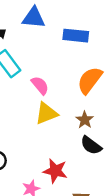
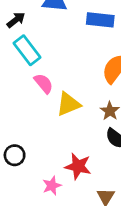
pink semicircle: (40, 85) -> (44, 83), moved

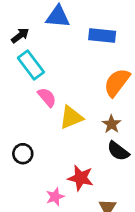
black circle: (15, 155) -> (23, 154), moved

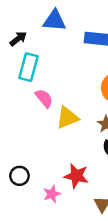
cyan rectangle: (31, 65) -> (29, 67), turned 52
black circle: (23, 154) -> (19, 176), moved

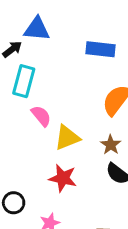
blue triangle: (54, 21) -> (37, 29), moved
red star: (76, 176) -> (63, 178), moved

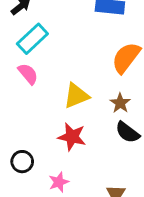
cyan rectangle: (24, 81) -> (32, 39), turned 32
pink semicircle: (41, 116) -> (28, 74), moved

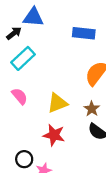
pink semicircle: (28, 74) -> (20, 96), moved
black circle: (22, 162) -> (24, 159), moved

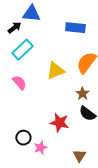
yellow triangle: (57, 103) -> (55, 71), moved
red star: (54, 135) -> (59, 123), moved

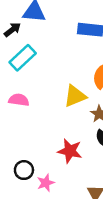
yellow triangle: (55, 71) -> (75, 96), moved
pink semicircle: (19, 83) -> (19, 100), turned -42

